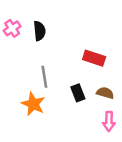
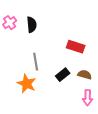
black rectangle: (78, 93) -> (63, 75), turned 72

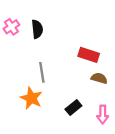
black rectangle: (63, 75) -> (73, 107), moved
brown semicircle: (85, 75) -> (99, 78), moved

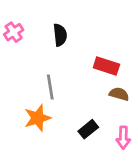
black semicircle: (37, 29) -> (60, 35), moved
orange star: (31, 98) -> (38, 118), turned 30

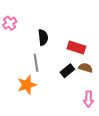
black semicircle: (60, 35) -> (43, 37), moved
black rectangle: (88, 129) -> (67, 71), moved

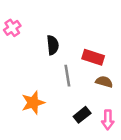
gray line: (36, 63) -> (67, 76), moved
black rectangle: (67, 71) -> (82, 115), moved

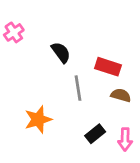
black semicircle: (53, 45) -> (61, 52), turned -30

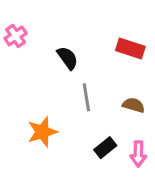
red rectangle: (108, 67) -> (130, 49), moved

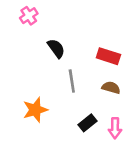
pink cross: (16, 36) -> (29, 16), moved
red rectangle: (130, 49) -> (108, 56), moved

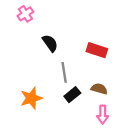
brown semicircle: (111, 88) -> (99, 89), moved
black rectangle: (88, 123) -> (72, 95), moved

